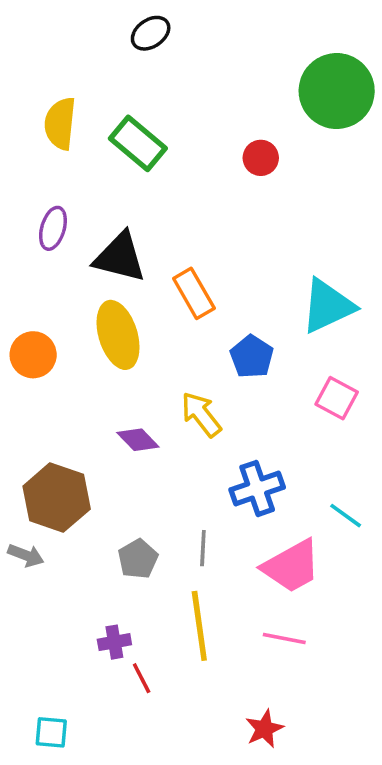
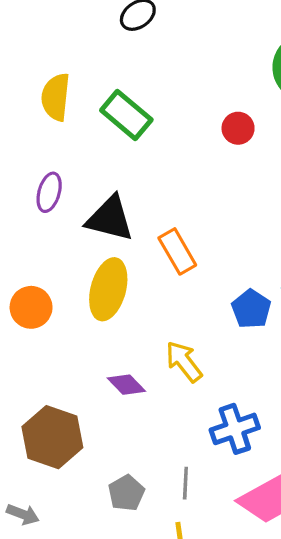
yellow ellipse: (118, 335) -> (108, 289), turned 32
blue pentagon: (252, 357) -> (251, 309), moved
gray arrow: (26, 555) -> (23, 514), moved

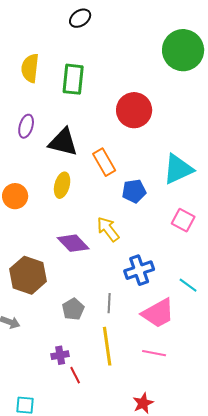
green rectangle: (126, 115) -> (73, 79), turned 56
red circle: (238, 128) -> (134, 110), moved, size x1.8
yellow ellipse: (108, 289) -> (62, 185), size x0.7
blue pentagon: (251, 309) -> (134, 191), moved, turned 30
purple diamond: (126, 385) -> (73, 243), size x1.4

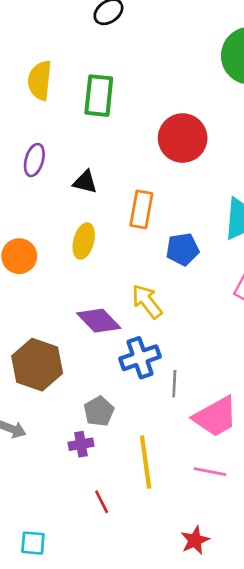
black triangle: (63, 142) -> (85, 182), size x0.6
orange rectangle: (104, 162) -> (141, 209), turned 40
blue cross: (139, 270) -> (140, 358), moved
gray line: (109, 303) -> (174, 384), moved
purple cross: (60, 355) -> (81, 444), moved

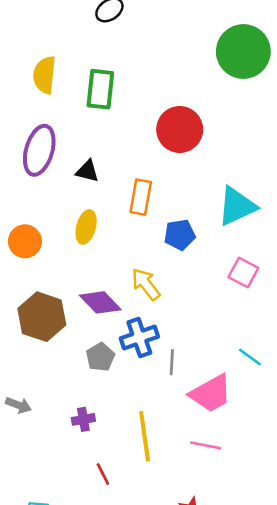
purple ellipse: (34, 160) -> (39, 150), size x1.6
brown hexagon: (37, 365) -> (42, 317), moved
gray pentagon: (99, 411) -> (100, 357), moved

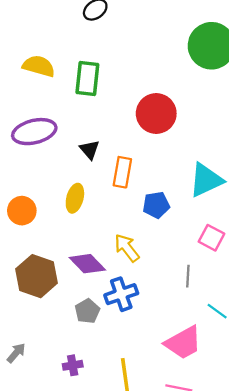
yellow semicircle: (44, 75) -> (39, 66), turned 100
purple ellipse: (39, 150) -> (34, 132), turned 60
black triangle: (87, 171) -> (90, 150), moved, turned 35
gray line: (172, 362) -> (188, 276), moved
gray arrow: (18, 405) -> (16, 353), turned -70

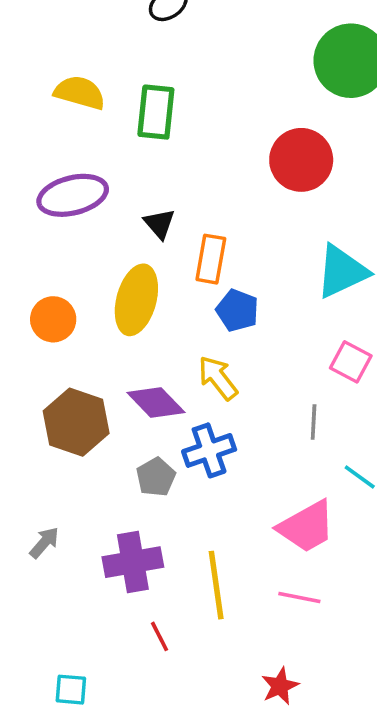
red circle: (156, 113) -> (301, 160), moved
yellow ellipse: (75, 198) -> (136, 300), size x1.5
blue pentagon: (156, 205) -> (237, 310), moved, turned 30
purple cross: (73, 365) -> (133, 562), size x1.8

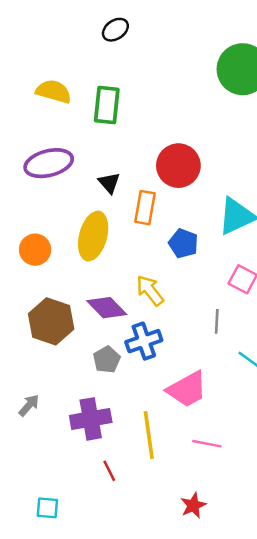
red circle: (301, 160) -> (178, 166), moved
blue pentagon: (237, 310) -> (183, 243), moved
pink trapezoid: (306, 527) -> (187, 389), moved

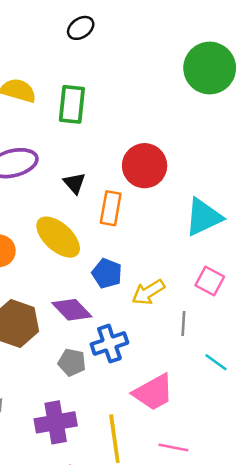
yellow ellipse: (93, 236) -> (58, 237), turned -63
blue pentagon: (183, 243) -> (107, 273), moved
yellow arrow: (150, 290) -> (148, 292), moved, turned -84
gray pentagon: (107, 360) -> (72, 362), turned -30

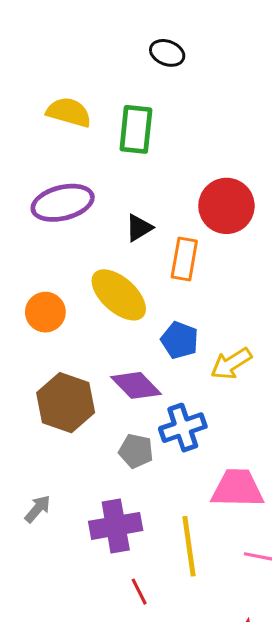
black ellipse: (81, 28) -> (167, 53), moved, turned 56
black triangle: (74, 183) -> (139, 228), turned 40
pink trapezoid: (153, 392) -> (237, 488), turned -150

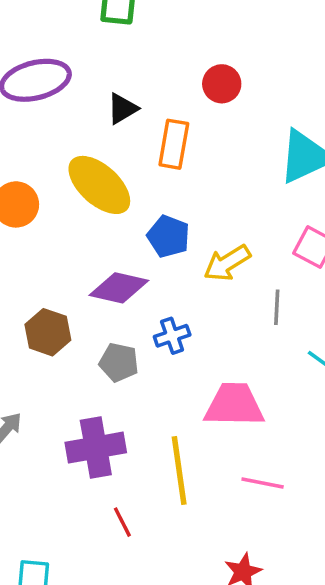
red circle: (226, 206) -> (222, 84), size x0.6
purple diamond: (136, 385) -> (119, 288), turned -33
brown hexagon: (66, 403) -> (48, 332), moved, size x0.7
blue cross: (183, 428) -> (172, 336), size x0.7

